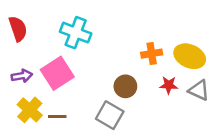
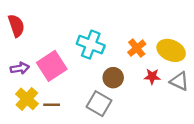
cyan cross: (76, 33) -> (91, 45), moved
orange cross: (152, 54) -> (137, 48), turned -30

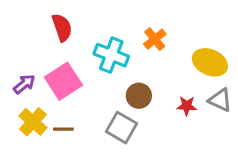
red semicircle: (16, 26) -> (62, 28), moved
orange cross: (137, 48) -> (155, 39), moved
purple arrow: (20, 68) -> (24, 84), turned -30
red star: (152, 76) -> (187, 106), moved

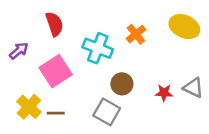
yellow ellipse: (210, 62) -> (184, 27), moved
purple arrow: (24, 84) -> (19, 51), moved

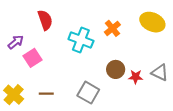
pink square: (56, 71) -> (33, 58), moved, size x0.7
brown circle: (122, 84) -> (116, 69), moved
yellow cross: (29, 107) -> (14, 95), moved

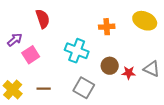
orange cross: (112, 28) -> (107, 27), turned 35
cyan cross: (81, 40) -> (77, 51), moved

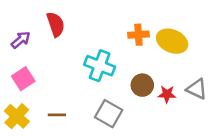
yellow ellipse: (145, 21) -> (172, 41), moved
purple arrow: (15, 40) -> (21, 40), moved
pink square: (31, 55) -> (23, 79), moved

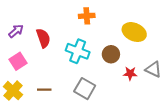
red semicircle: (56, 24) -> (43, 38), moved
orange cross: (138, 35) -> (87, 16), moved
brown circle: (142, 85) -> (111, 54), moved

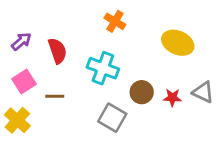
orange cross: (87, 16) -> (115, 21), turned 35
brown circle: (111, 54) -> (142, 92), moved
brown line: (44, 90) -> (55, 96), moved

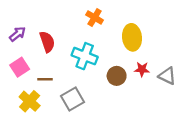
yellow ellipse: (178, 43) -> (132, 37), moved, turned 60
red star: (172, 98) -> (142, 69), moved
gray square: (112, 118) -> (73, 99), moved, turned 30
yellow cross: (17, 120) -> (30, 101), moved

